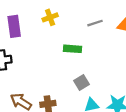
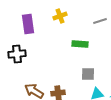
gray square: (81, 83) -> (88, 74), turned 32

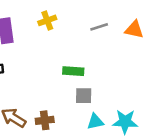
green rectangle: (80, 44) -> (73, 71), moved

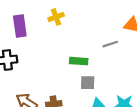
gray line: (99, 27) -> (110, 44), moved

